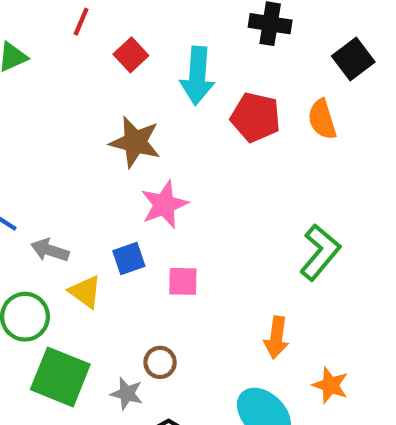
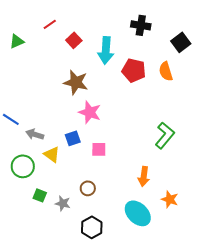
red line: (81, 22) -> (50, 24), turned 32
pink star: (164, 204) -> (90, 112), turned -30
green square: (60, 377) -> (40, 195), size x0.5
gray star: (127, 394) -> (63, 203), moved

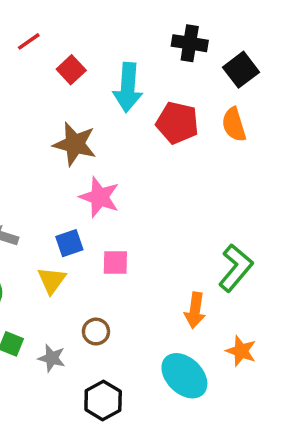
black square: (181, 42) -> (241, 70), moved
green L-shape: (165, 135) -> (236, 268), moved
yellow triangle: (52, 154) -> (52, 280), moved, turned 30

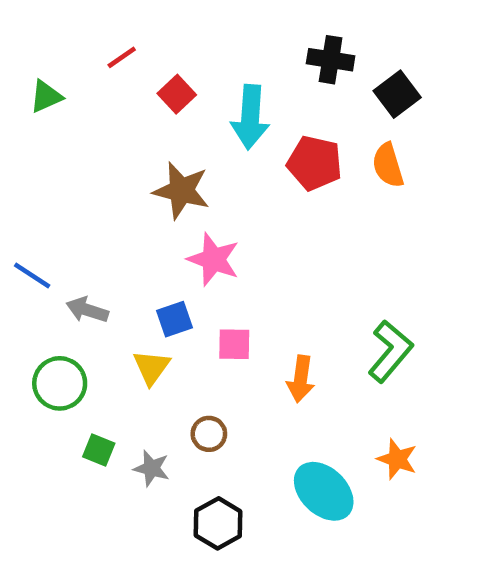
orange arrow: (195, 310) -> (301, 379), moved

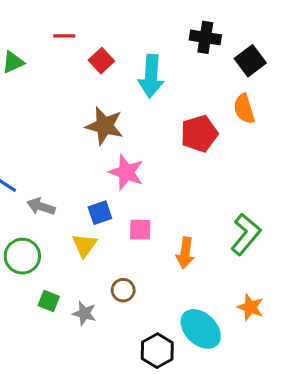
red line: (122, 57) -> (64, 36), turned 35
red pentagon: (314, 163) -> (199, 134), moved, turned -30
black hexagon: (218, 523) -> (157, 351), moved

